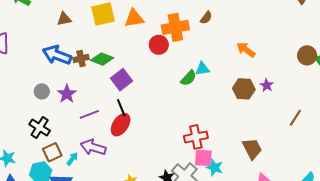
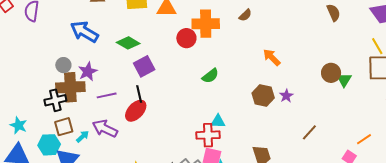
brown semicircle: (206, 18) -> (245, 15), moved
brown cross: (81, 59) -> (70, 87), moved, size x1.8
cyan triangle: (202, 69) -> (218, 121), moved
black cross: (40, 127) -> (55, 100), turned 35

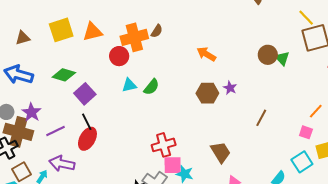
brown semicircle: (245, 15) -> (157, 31), moved
brown cross: (70, 87) -> (18, 132), turned 32
cyan triangle: (218, 121) -> (129, 85), moved

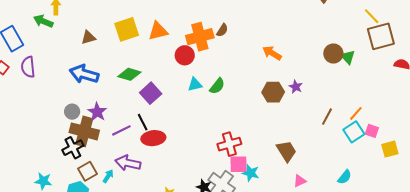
orange line: (316, 111) -> (356, 113), moved
black line: (87, 122) -> (143, 122), moved
red ellipse: (87, 139) -> (153, 138), turned 55
cyan square: (302, 162) -> (354, 132), moved

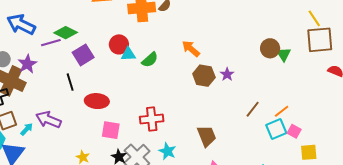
orange arrow: (272, 53) -> (191, 49), moved
red circle: (185, 55) -> (119, 44), moved
purple line: (121, 130) -> (51, 43), moved
red ellipse: (153, 138) -> (97, 101), moved
pink square: (239, 164) -> (111, 130), moved

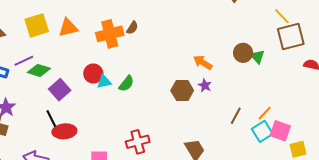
purple line: (51, 43) -> (24, 61), moved
orange arrow: (191, 49) -> (203, 63), moved
red ellipse: (97, 101) -> (64, 131), moved
pink square: (294, 131) -> (280, 131), size x1.5

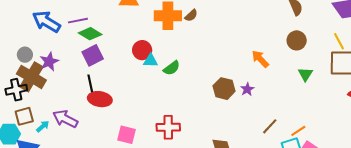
brown circle: (243, 53) -> (297, 40), moved
orange arrow: (203, 63) -> (260, 59), moved
purple square: (60, 90) -> (93, 55), moved

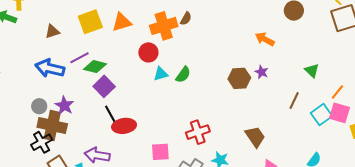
red circle: (142, 50) -> (148, 52), moved
green triangle: (305, 74) -> (312, 71), moved
orange line: (298, 131) -> (337, 92), moved

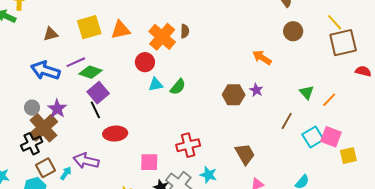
brown semicircle: (186, 19) -> (185, 31), turned -32
orange cross: (164, 26) -> (162, 37), turned -36
orange line: (337, 92) -> (329, 100), moved
black line: (110, 114) -> (95, 110), moved
brown cross: (52, 126) -> (43, 128), turned 32

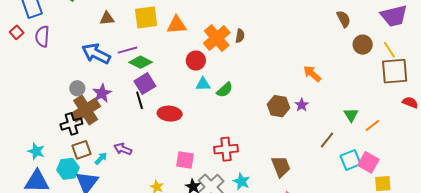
brown circle: (293, 31) -> (363, 45), moved
red ellipse: (115, 134) -> (170, 114), moved
purple arrow: (86, 161) -> (123, 149), size x0.7

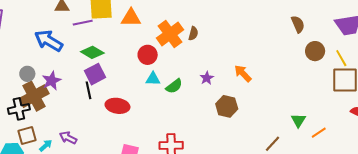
purple line: (127, 50) -> (83, 23), moved
orange arrow: (312, 74) -> (243, 73), moved
purple star: (302, 105) -> (207, 78), moved

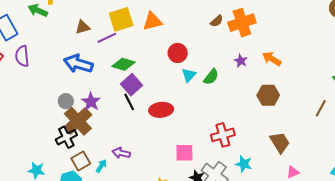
brown semicircle: (193, 33) -> (217, 21), turned 48
orange cross: (170, 34) -> (242, 23), moved, turned 32
orange arrow: (243, 73) -> (272, 59), moved
cyan triangle: (153, 79) -> (189, 75), turned -35
brown hexagon: (227, 106) -> (268, 95), moved

